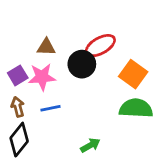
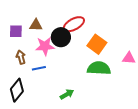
purple square: (18, 75) -> (16, 31), moved, turned 32
pink star: (42, 77) -> (45, 46), moved
brown arrow: (18, 107) -> (21, 57), moved

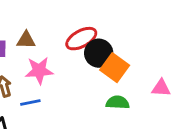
black circle: (61, 37) -> (99, 53), moved
green semicircle: (99, 68) -> (118, 103), size x0.7

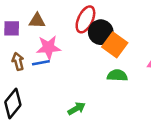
red ellipse: (81, 39) -> (85, 19), turned -36
blue line: (30, 103) -> (41, 63), moved

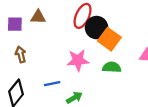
pink star: (49, 47) -> (78, 60), moved
blue line: (41, 63) -> (52, 84), moved

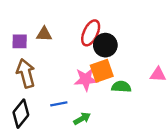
orange square: (109, 39) -> (102, 71), moved, turned 35
brown arrow: (21, 54) -> (26, 73), size x1.6

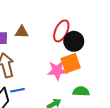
green semicircle: (121, 87) -> (81, 91), moved
blue line: (59, 104) -> (18, 90), moved

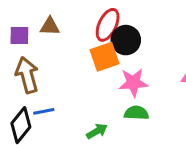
orange square: (71, 63) -> (104, 57), moved
pink star: (57, 71) -> (133, 83), moved

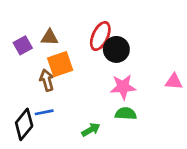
purple square: (19, 35) -> (23, 45), turned -30
orange square: (104, 57) -> (60, 64), moved
brown arrow: (27, 75) -> (47, 80), moved, size x0.7

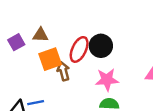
red ellipse: (100, 36) -> (79, 49), moved
brown arrow: (47, 80) -> (63, 71), moved

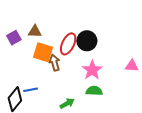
orange square: (50, 59) -> (43, 52), turned 36
pink star: (107, 80) -> (92, 70), turned -30

